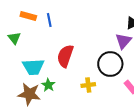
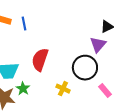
yellow cross: (88, 85) -> (63, 89), turned 32

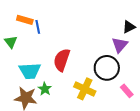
blue line: (24, 24) -> (38, 27), moved
yellow cross: (63, 89) -> (85, 89), size x1.5

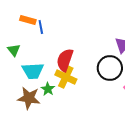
green triangle: (11, 42) -> (14, 50), moved
yellow cross: (85, 89) -> (66, 77), moved

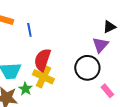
blue line: (41, 27) -> (29, 30), moved

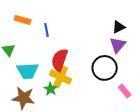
black triangle: (109, 27) -> (119, 27), moved
green star: (25, 89) -> (51, 89), moved

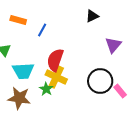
black triangle: (119, 27) -> (92, 16), moved
blue line: (47, 30) -> (42, 30), turned 40
black circle: (105, 68) -> (100, 81), moved

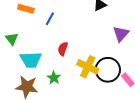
red semicircle: (55, 60) -> (63, 49), size x0.6
yellow cross: (56, 77) -> (88, 67), moved

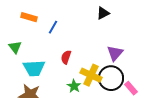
purple triangle: (121, 34) -> (115, 53), moved
green star: (54, 78) -> (74, 86), moved

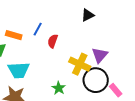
orange rectangle: (29, 17) -> (14, 35), moved
red semicircle: (66, 57) -> (53, 41), moved
yellow cross: (91, 75) -> (80, 64), moved

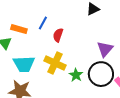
yellow cross: (80, 64) -> (55, 63), moved
green star: (59, 88) -> (76, 75), moved

